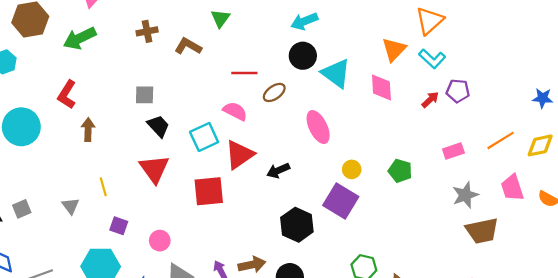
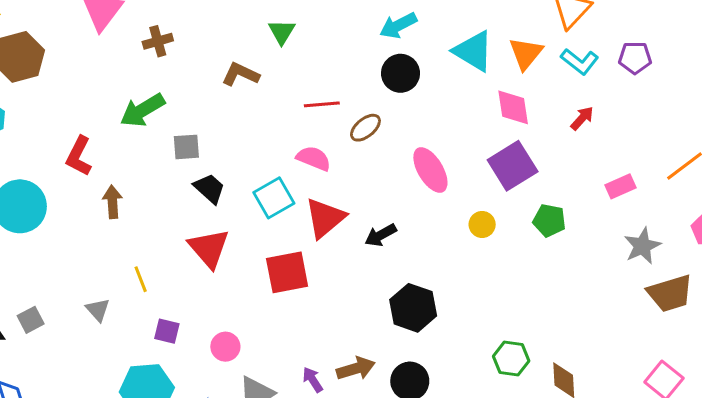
brown cross: (147, 31) -> (158, 41), moved
green arrow: (80, 38) -> (142, 110), moved
cyan triangle: (336, 73) -> (473, 51), moved
purple pentagon: (458, 91) -> (635, 58), moved
purple square: (341, 201) -> (513, 166), moved, turned 32

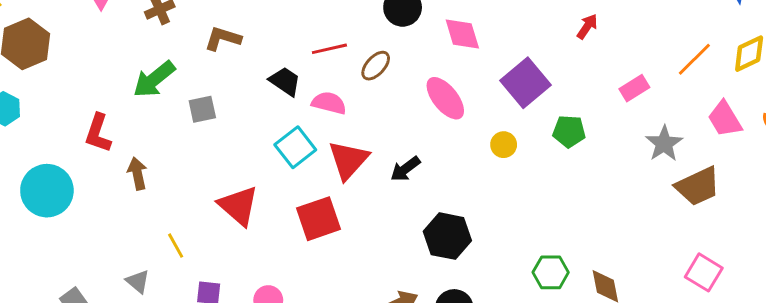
brown L-shape: (241, 74) -> (223, 38), moved
pink diamond: (513, 107) -> (462, 34), moved
black trapezoid: (209, 188) -> (285, 81), moved

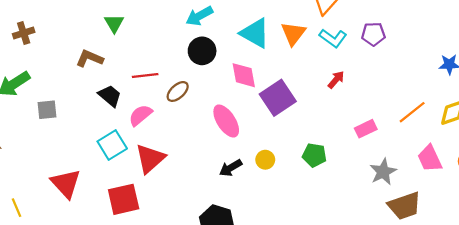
brown L-shape: (223, 38) -> (89, 58), moved
purple square: (525, 83) -> (278, 98), moved
pink semicircle: (329, 103) -> (140, 115), turned -60
black arrow: (405, 169) -> (231, 168), moved

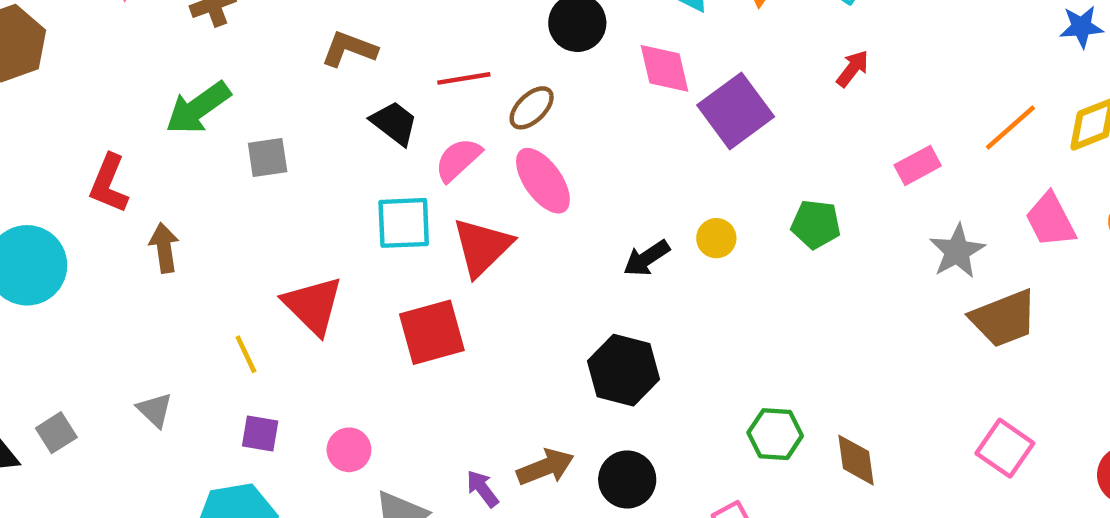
pink ellipse: (226, 121) -> (543, 181), moved
cyan square: (112, 145) -> (404, 223), turned 32
yellow line: (16, 208) -> (246, 354), moved

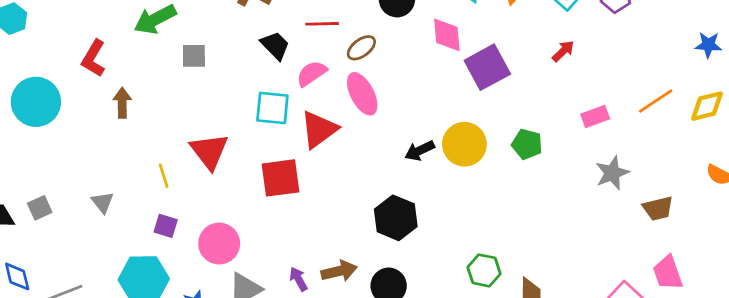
pink trapezoid: (1050, 220) -> (668, 273), moved
yellow circle: (716, 238) -> (464, 144), size x1.8
brown trapezoid: (1004, 318) -> (658, 208), moved, size x0.7
pink circle: (349, 450) -> (219, 244), size x1.5

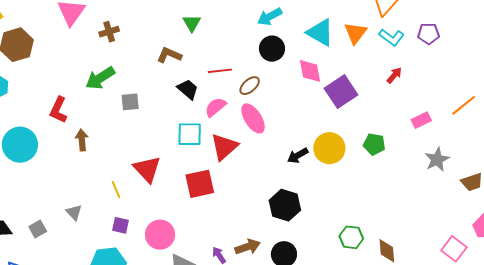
gray square: (40, 208) -> (38, 229), moved

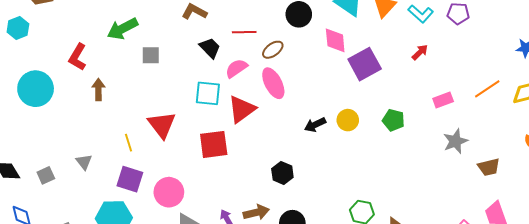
yellow circle: (329, 148) -> (348, 120), size x0.7
black hexagon: (285, 205) -> (282, 173), moved, size x0.7
purple square: (121, 225) -> (130, 179), size x1.5

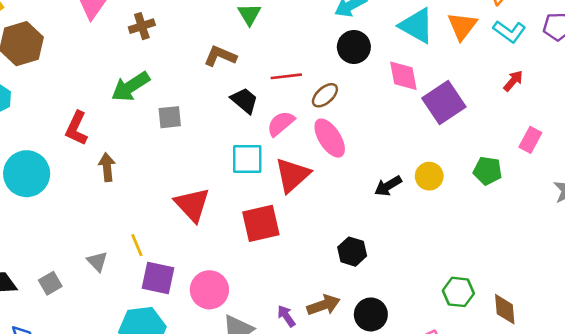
pink rectangle: (443, 100) -> (530, 140), moved, turned -36
yellow line: (128, 143) -> (137, 245), moved

